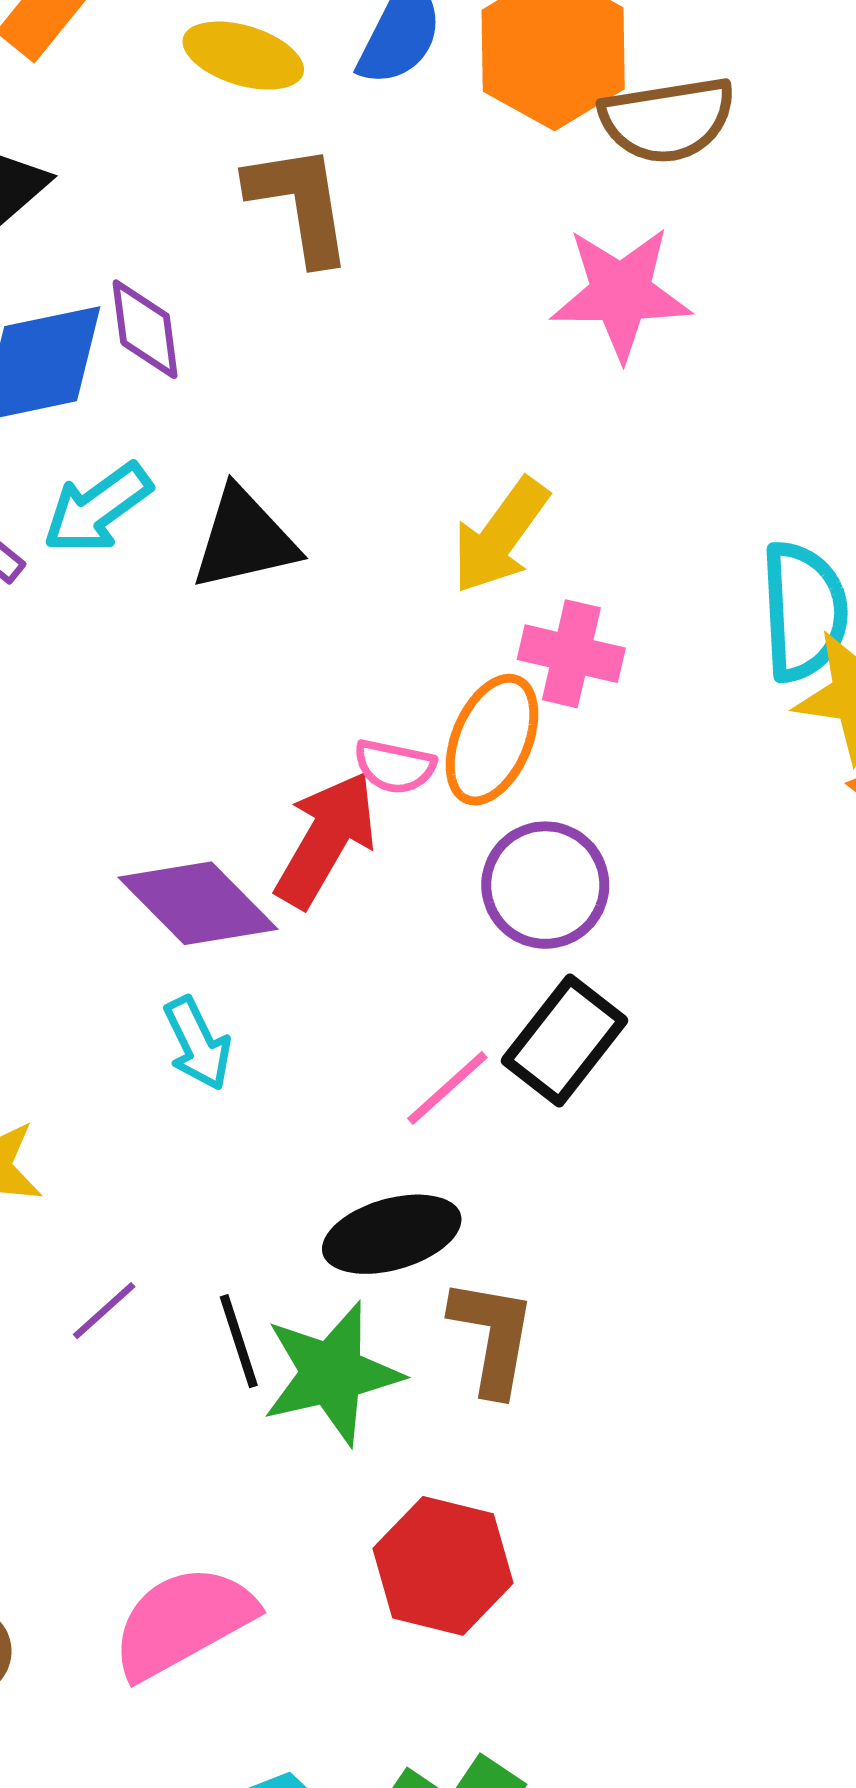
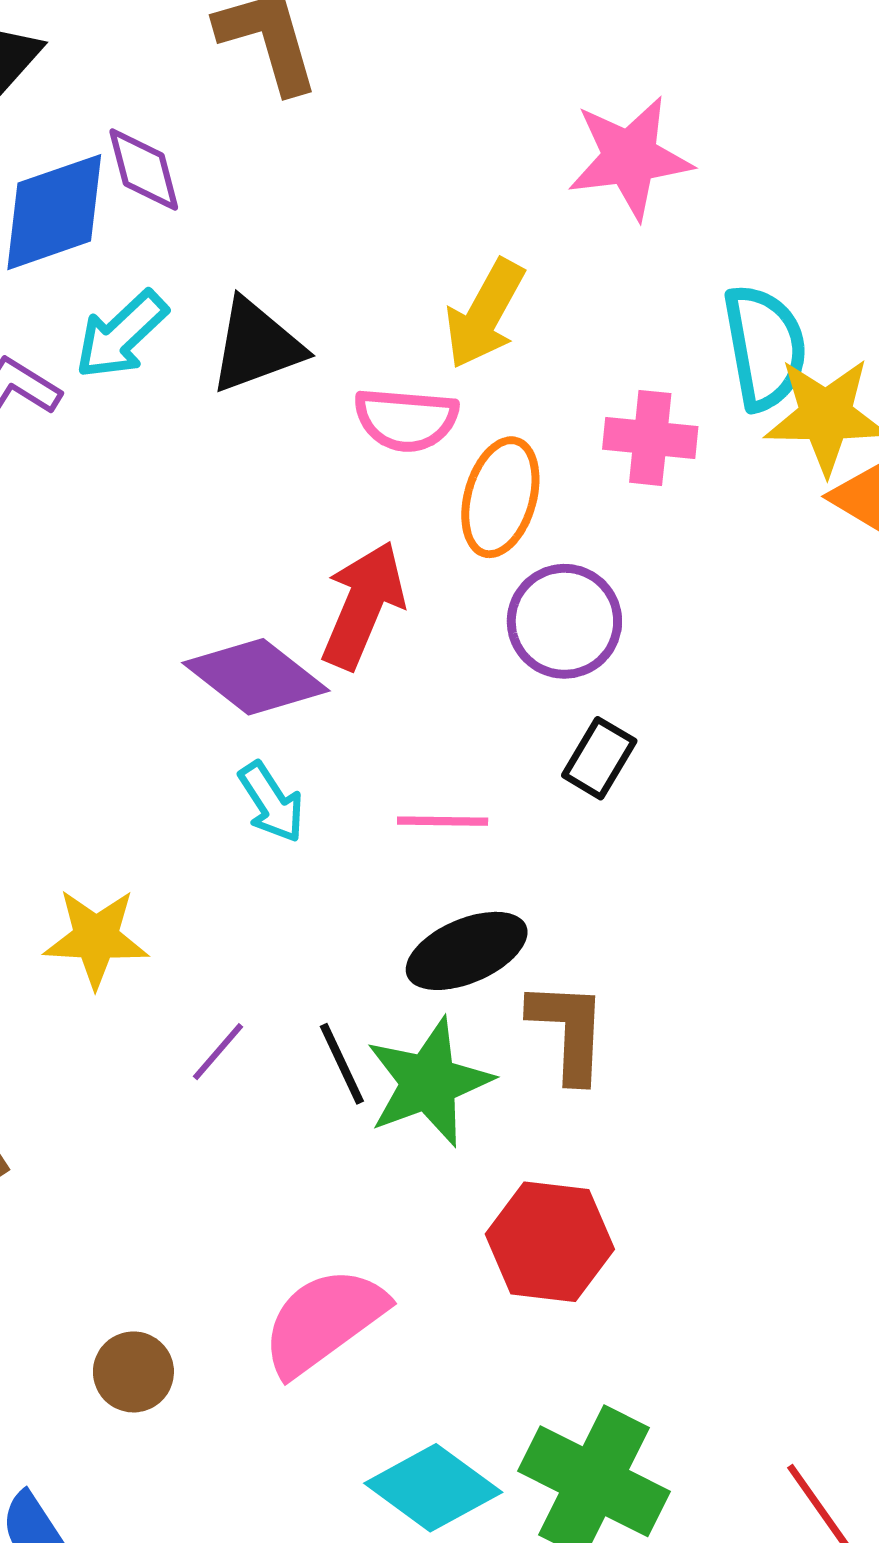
pink star: (621, 293) -> (630, 158), moved
pink cross: (571, 654) -> (650, 438), moved
pink semicircle: (395, 766) -> (406, 420), moved, size x1.4
black rectangle: (565, 1041) -> (599, 758), size x0.7
pink line: (447, 1088) -> (443, 821), moved, turned 50

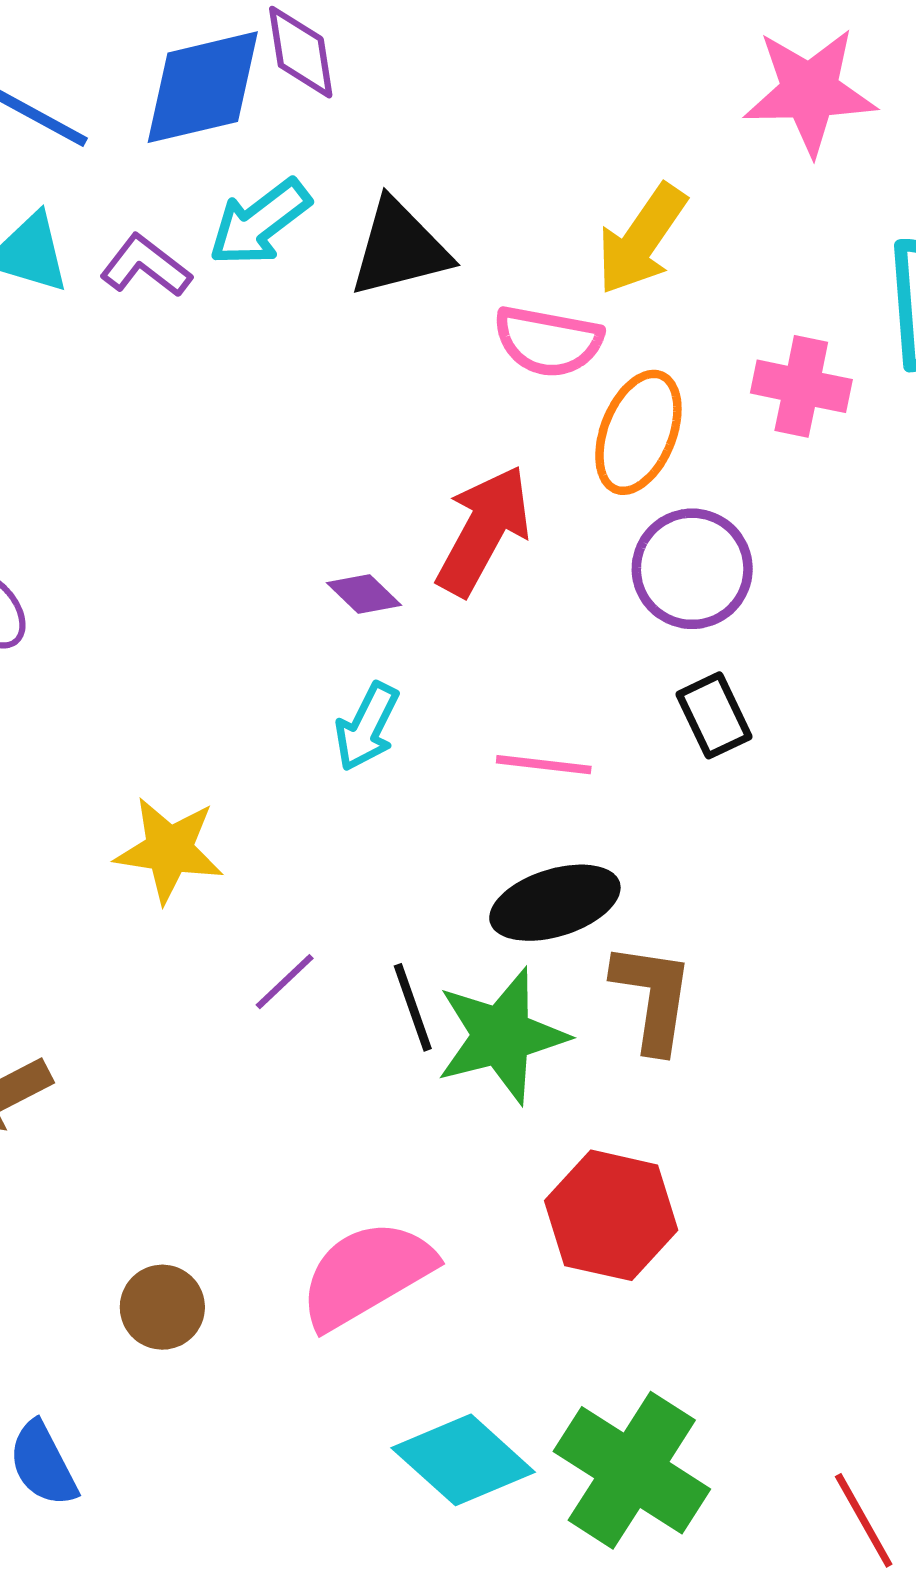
purple diamond: (256, 677) -> (364, 594), size x0.5
black rectangle: (599, 758) -> (714, 715), turned -62
cyan arrow: (271, 802) -> (367, 727), turned 54

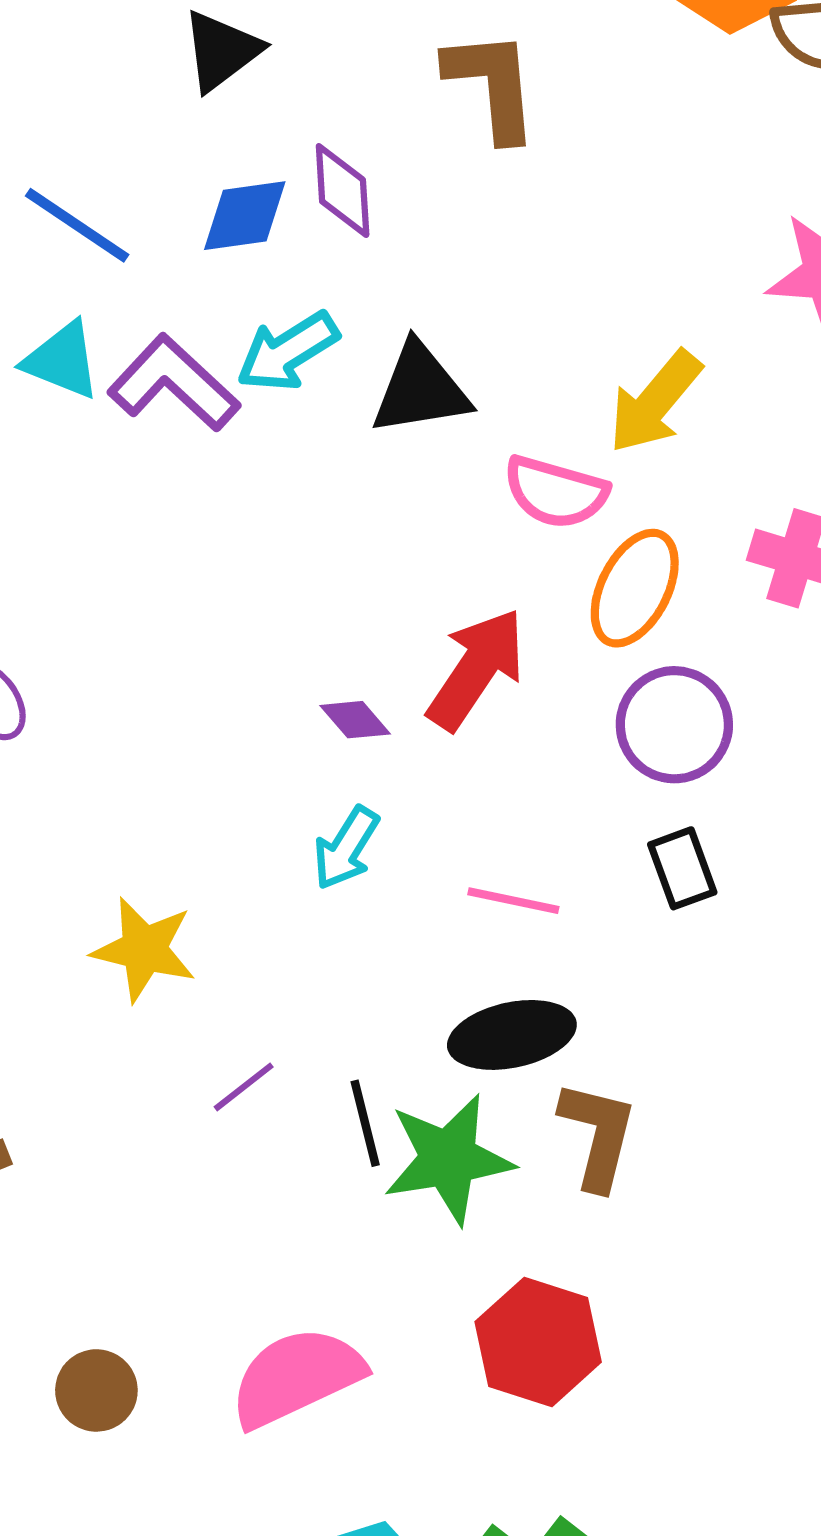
blue diamond: (203, 87) -> (245, 216), size x0.7
purple L-shape: (146, 266) -> (174, 383), size x1.5

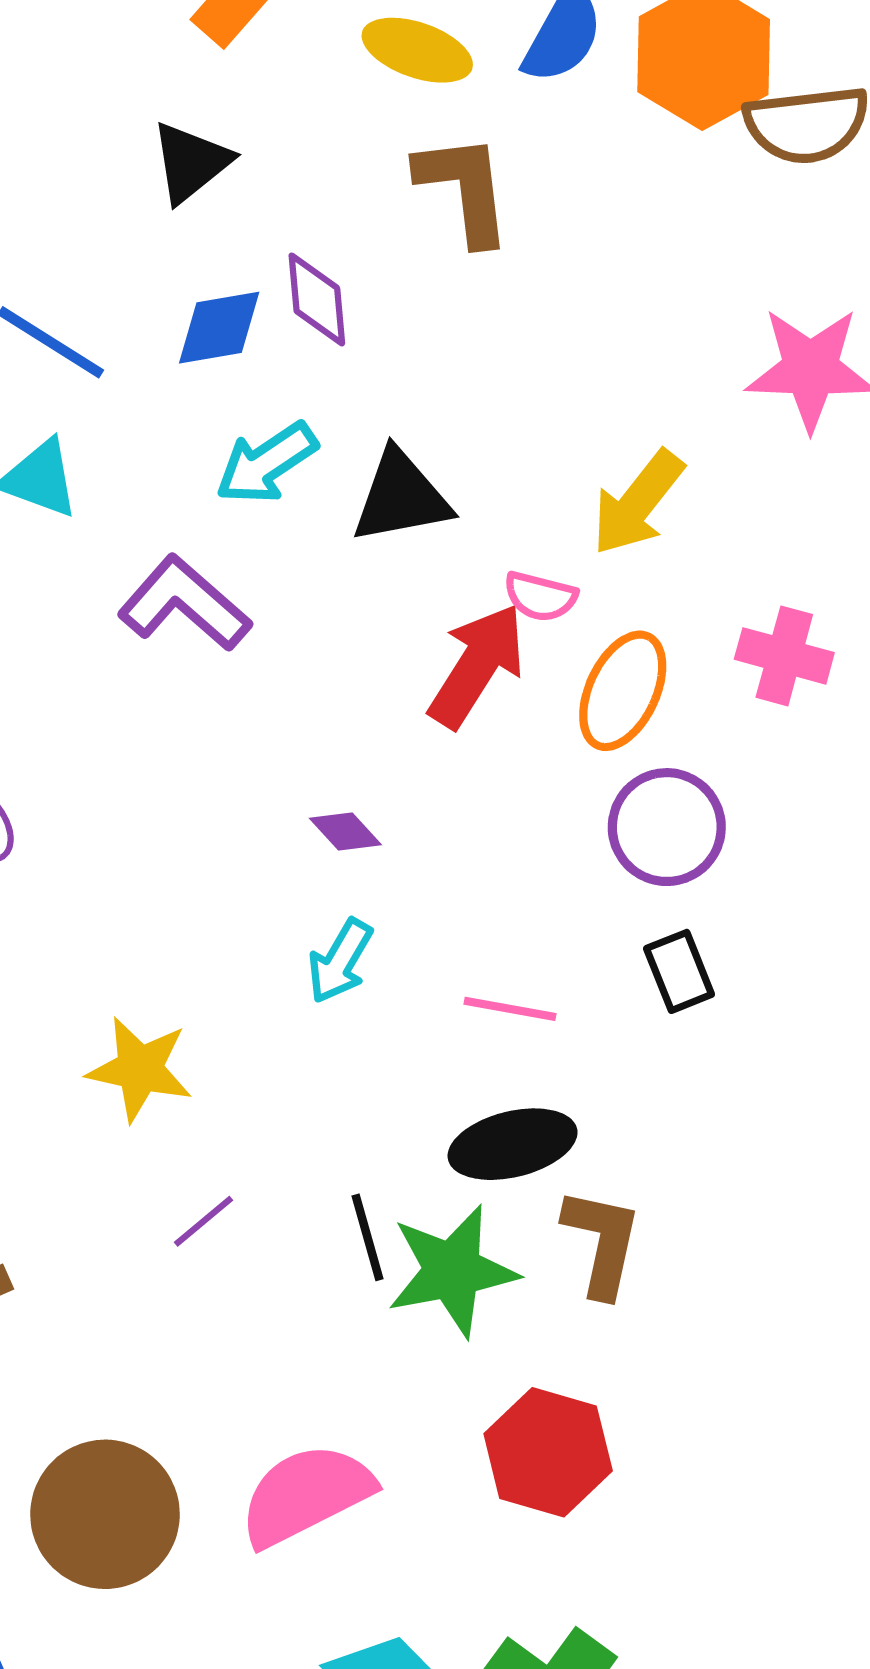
purple L-shape: (174, 383) -> (184, 604), moved
pink semicircle: (556, 492) -> (540, 596), size x0.7
red arrow: (476, 669) -> (477, 666), moved
purple line: (244, 1087) -> (203, 1221), moved
brown circle: (96, 1390) -> (105, 1514), size x1.8

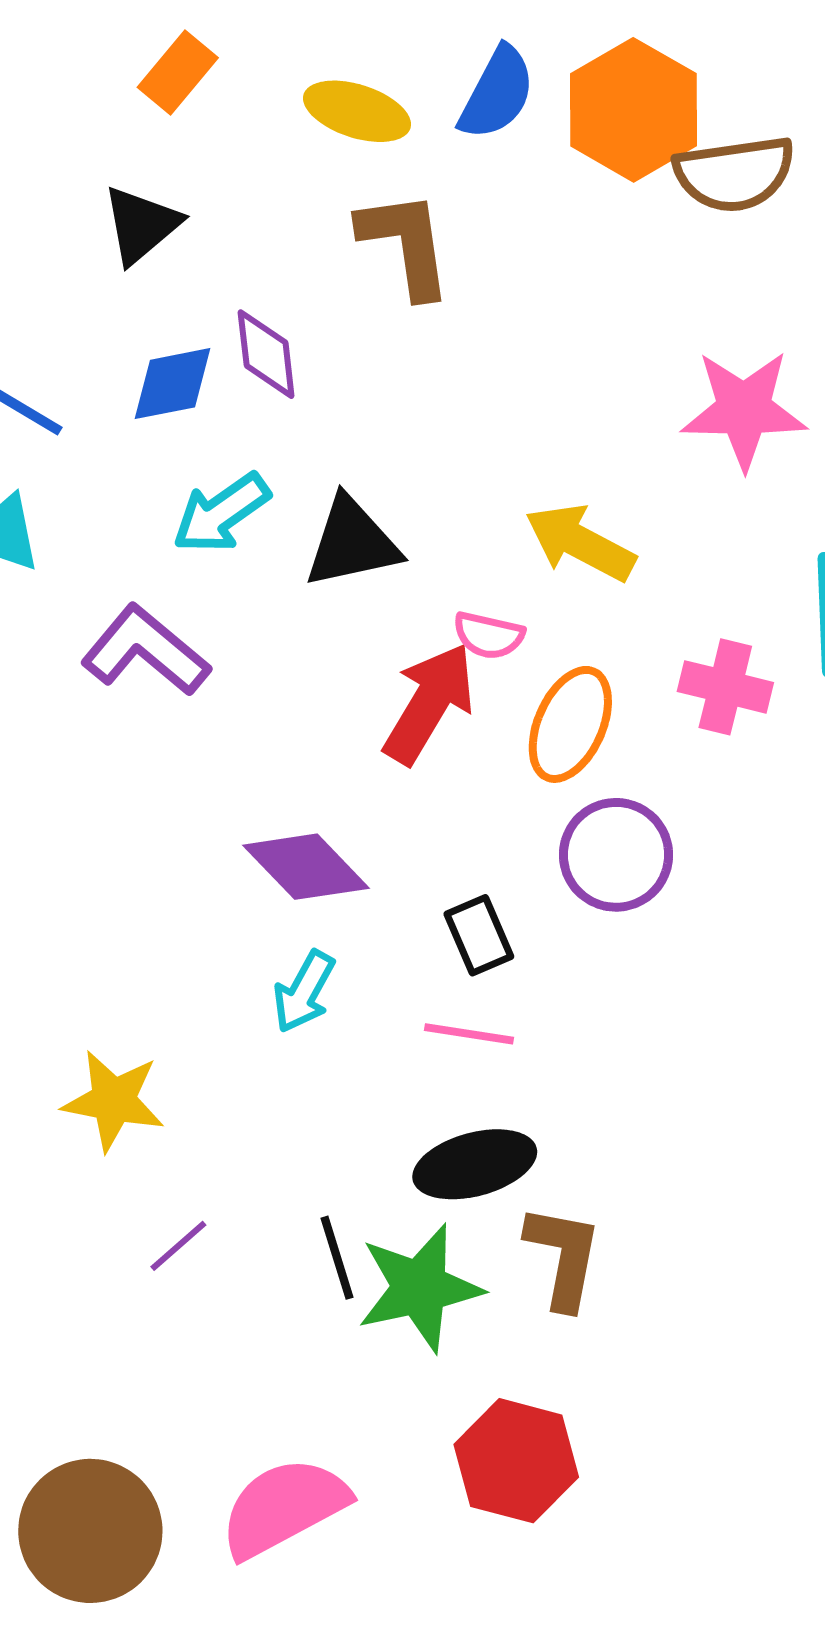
yellow arrow: (638, 503) -> (580, 543), turned 81
purple diamond: (345, 832) -> (306, 867), size x1.8
black rectangle: (679, 971) -> (479, 935), moved

